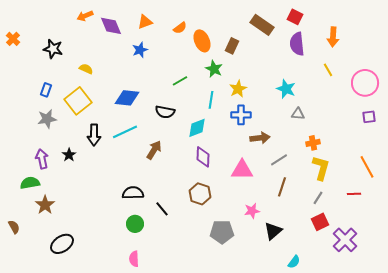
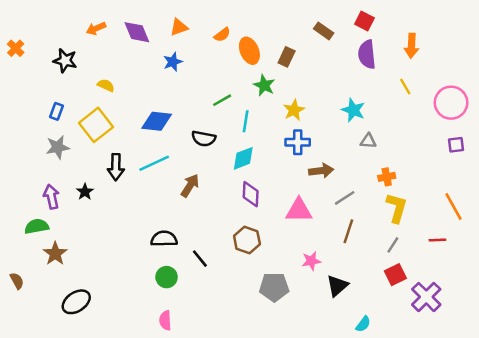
orange arrow: (85, 16) -> (96, 28), moved
brown rectangle: (262, 25) -> (324, 31), size x0.7
cyan line: (211, 100) -> (246, 121), moved

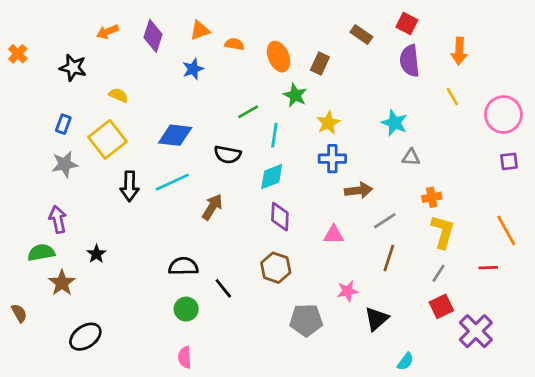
purple diamond: (137, 32) -> (153, 36), turned 40
orange semicircle: (222, 35) -> (234, 44), moved, turned -133
black star: (85, 192) -> (96, 254), moved
pink triangle: (299, 210) -> (334, 235), size x0.7

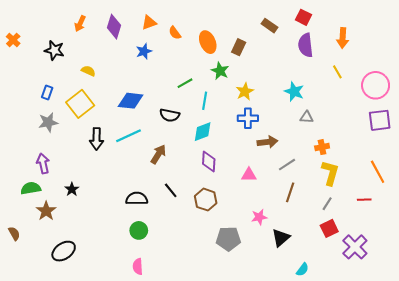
orange arrow: (107, 32) -> (80, 24), turned -42
orange semicircle: (234, 44) -> (175, 33), turned -136
purple square: (509, 161) -> (380, 120), size x1.6
black line: (223, 288) -> (171, 190), moved

